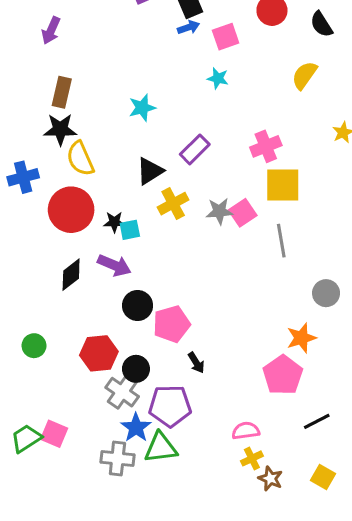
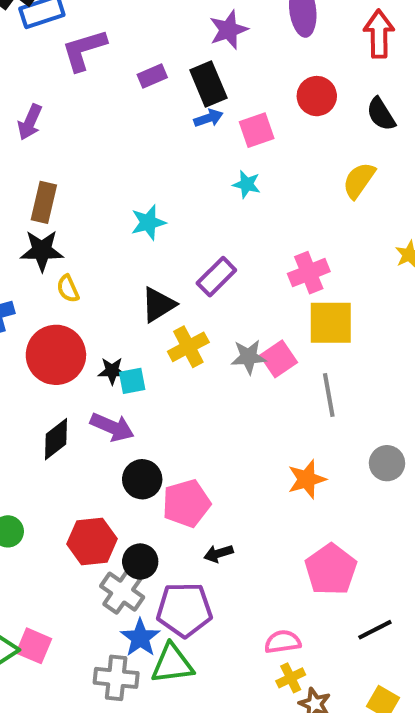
yellow semicircle: (80, 159) -> (68, 289), size x0.6
orange star: (301, 338) -> (307, 479), moved
black arrow: (196, 363) -> (218, 553), turned 105

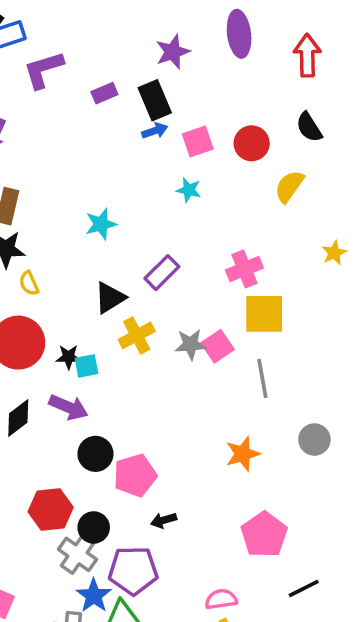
red circle: (317, 96) -> (252, 143), moved

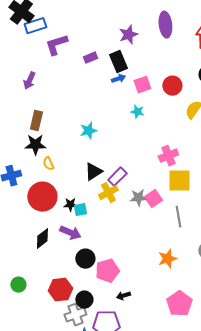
purple rectangle: (162, 273) -> (117, 177), moved
gray cross: (78, 554) -> (75, 315), turned 35

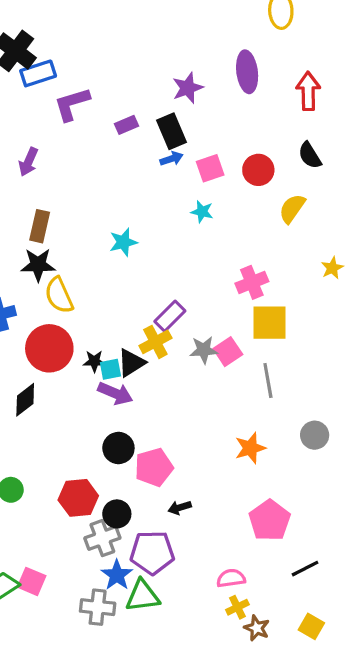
yellow semicircle: (48, 164) -> (59, 295), size x1.6
black triangle: (93, 172) -> (131, 363), moved
purple arrow: (70, 233) -> (115, 393), moved
black diamond: (42, 239) -> (25, 400), moved

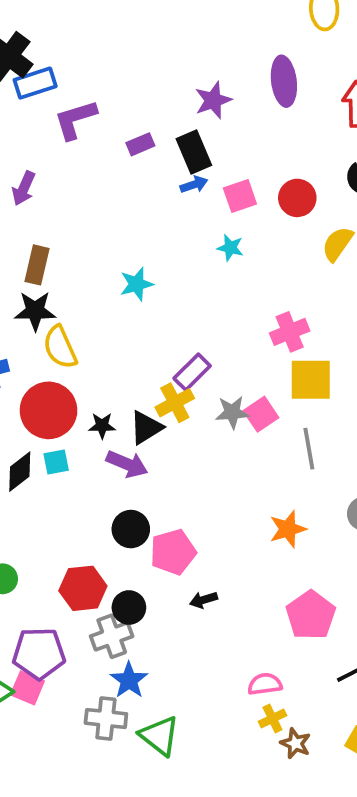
cyan square: (110, 369) -> (56, 462), moved
purple pentagon: (152, 553) -> (39, 653), moved
green triangle: (143, 596) -> (160, 736), moved, turned 45

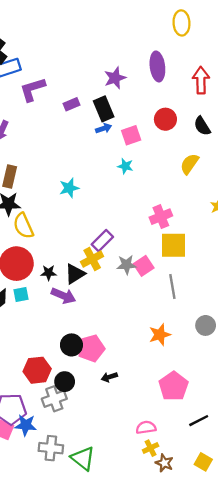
red circle: (297, 198) -> (165, 119), moved
black circle: (131, 529) -> (71, 345), moved
blue star: (129, 680) -> (26, 425), moved, turned -30

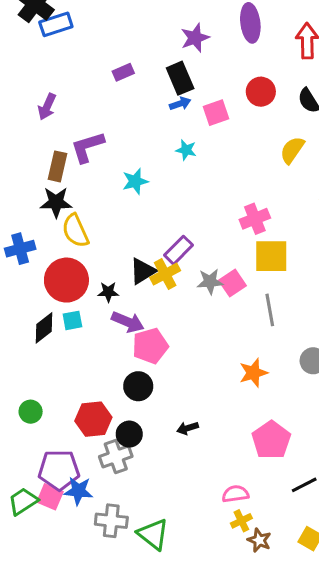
purple L-shape: (33, 89) -> (87, 147), moved
purple rectangle: (71, 104) -> (123, 72), moved
cyan star: (125, 166) -> (186, 150), moved
black triangle: (75, 274) -> (143, 271), moved
pink pentagon: (91, 348) -> (150, 346), moved

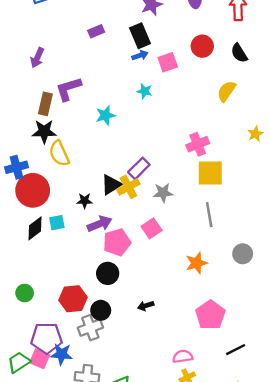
red circle: (66, 280) -> (33, 190), moved
pink square: (232, 283) -> (151, 228), moved
purple arrow: (128, 322) -> (100, 224), turned -45

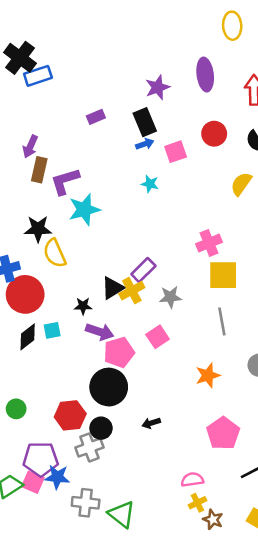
brown rectangle: (45, 104) -> (39, 170), moved
cyan star: (105, 115) -> (84, 210), moved, size x1.4
purple arrow: (100, 224) -> (100, 332), turned 40
black circle: (108, 273) -> (109, 387), size x1.5

